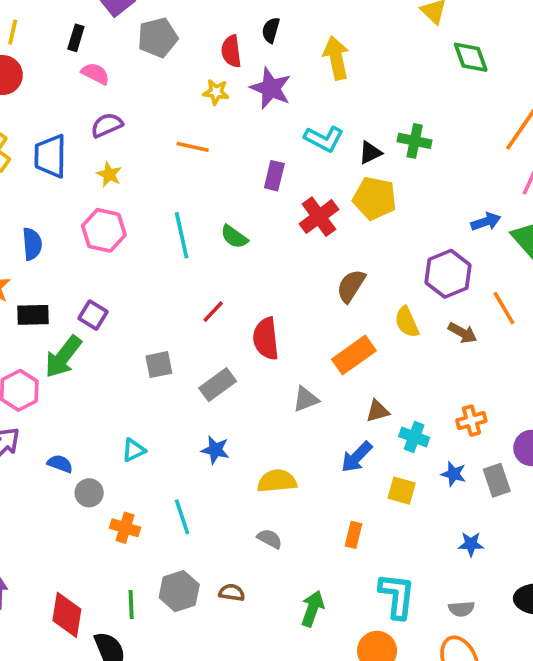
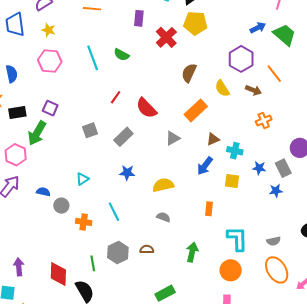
red semicircle: (266, 339) -> (146, 108), turned -30
orange cross: (471, 421) -> (264, 120), moved
blue star: (471, 544) -> (276, 191), moved

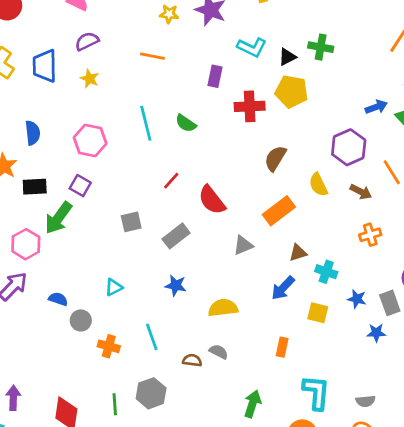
red cross: (166, 37) -> (250, 106), turned 35
pink hexagon: (50, 61) -> (90, 141), moved
brown semicircle: (147, 249) -> (192, 360), moved

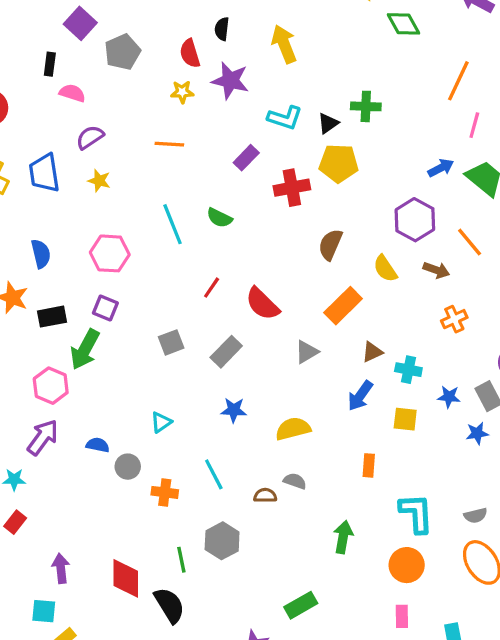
purple rectangle: (215, 76) -> (246, 158), turned 40

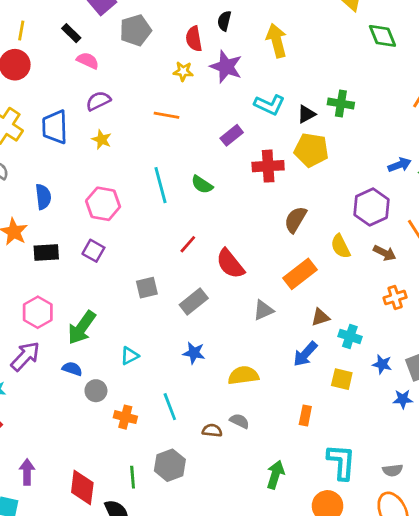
black rectangle: (50, 64) -> (71, 33), turned -60
green arrow: (85, 349) -> (82, 328), moved

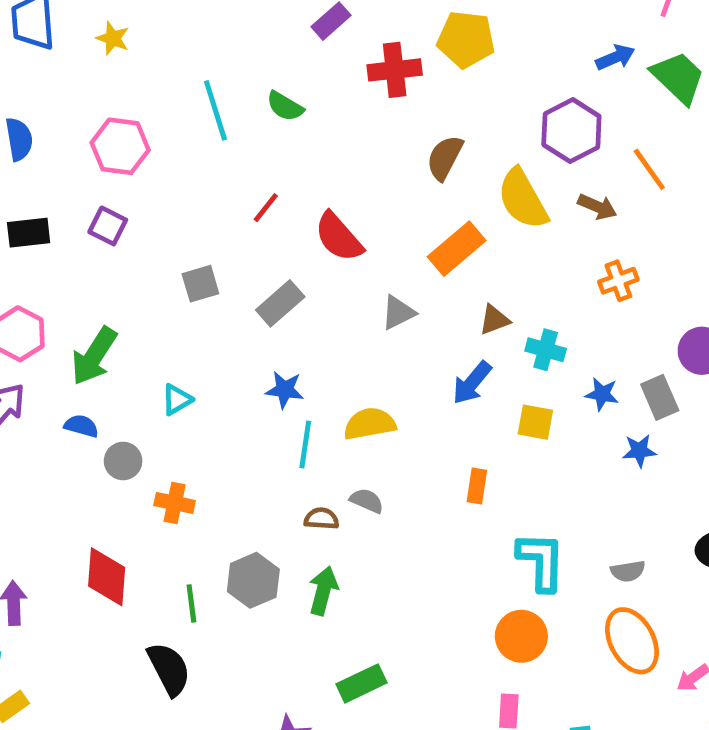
yellow semicircle: (341, 246) -> (523, 199), size x1.5
cyan line: (170, 407) -> (305, 445), moved, turned 32
green arrow: (275, 475) -> (323, 591), moved
red diamond: (82, 487) -> (107, 577), moved

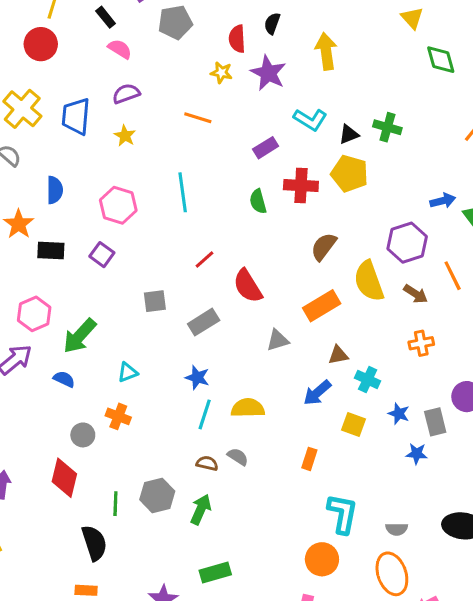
green semicircle: (285, 106) -> (258, 201), moved, turned 35
gray circle: (123, 461) -> (83, 435), moved
orange cross: (175, 503) -> (118, 416), moved

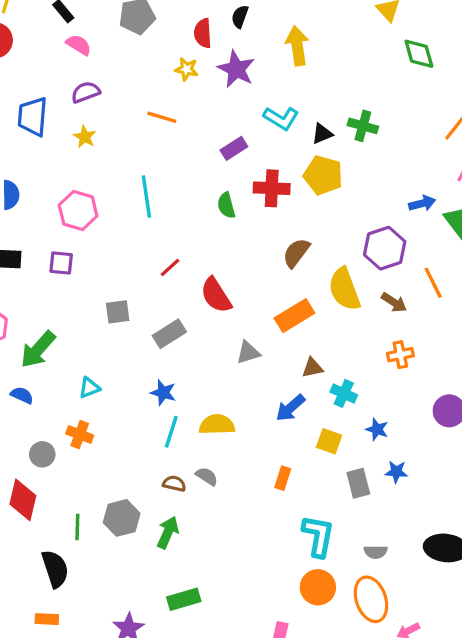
purple square: (102, 255) -> (61, 263), turned -30
gray rectangle: (435, 422) -> (358, 483), moved
orange circle: (322, 559) -> (318, 587), moved

